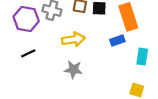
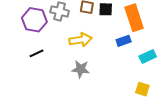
cyan rectangle: (142, 57) -> (148, 57), turned 56

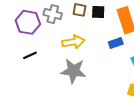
gray star: (81, 69) -> (73, 71), size x1.4

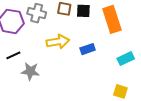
blue rectangle: (116, 43) -> (88, 49), moved
gray star: (73, 71) -> (30, 71), moved, size x0.7

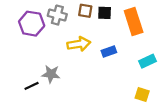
black line: (13, 55) -> (32, 86), moved

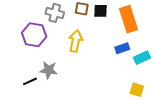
purple hexagon: (32, 24) -> (34, 35), moved
yellow arrow: (79, 44) -> (76, 41), turned -70
blue rectangle: (109, 52) -> (122, 48), moved

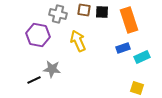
yellow arrow: (76, 41) -> (78, 41), turned -35

